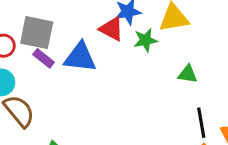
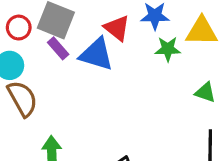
red triangle: (111, 29) -> (117, 28), moved

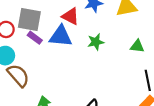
green star: (168, 49) -> (96, 42), moved

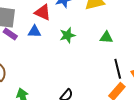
blue triangle: (61, 36) -> (34, 32), size x0.6

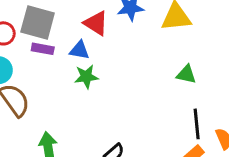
purple rectangle: (10, 34) -> (43, 49), turned -32
green star: (67, 35) -> (86, 77), moved

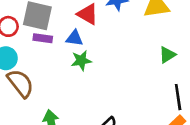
green triangle: (186, 74) -> (167, 55), turned -42

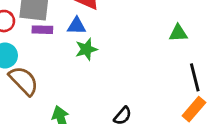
green triangle: (167, 55) -> (178, 33), turned 36

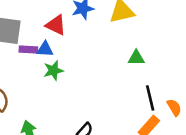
purple rectangle: (42, 30) -> (28, 49), moved

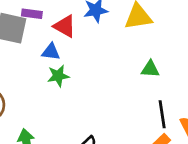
purple rectangle: (28, 49) -> (32, 14), moved

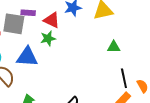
blue triangle: (51, 52) -> (27, 57), moved, size x1.6
green star: (58, 76) -> (48, 38), moved

